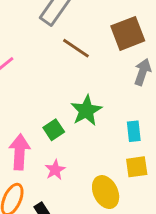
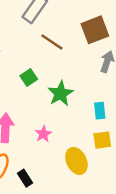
green square: (54, 130) -> (29, 78), moved
pink star: (55, 170) -> (43, 134), moved

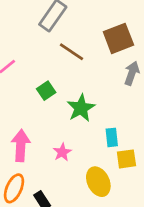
cyan rectangle: (100, 111) -> (112, 137), moved

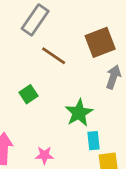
green star: (81, 108) -> (79, 113), moved
pink star: (62, 152) -> (44, 155), turned 30

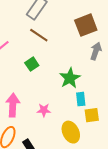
brown line: (54, 56) -> (39, 35), moved

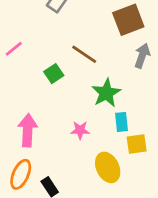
brown line: (39, 35) -> (84, 54), moved
pink star: (44, 110) -> (80, 130), moved

